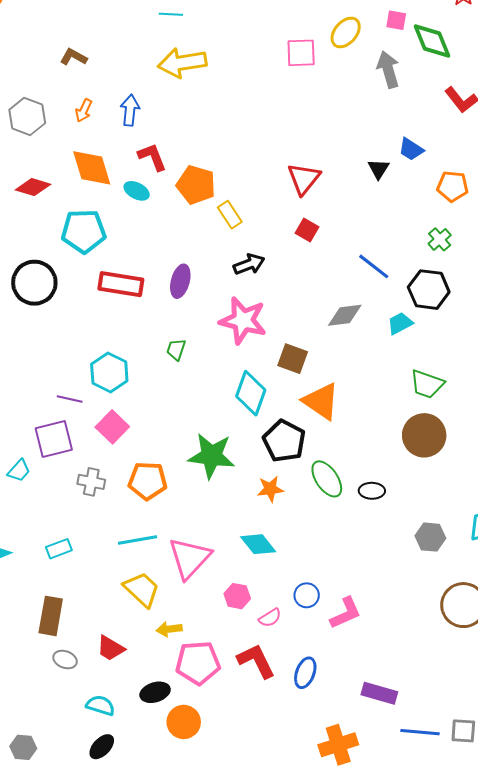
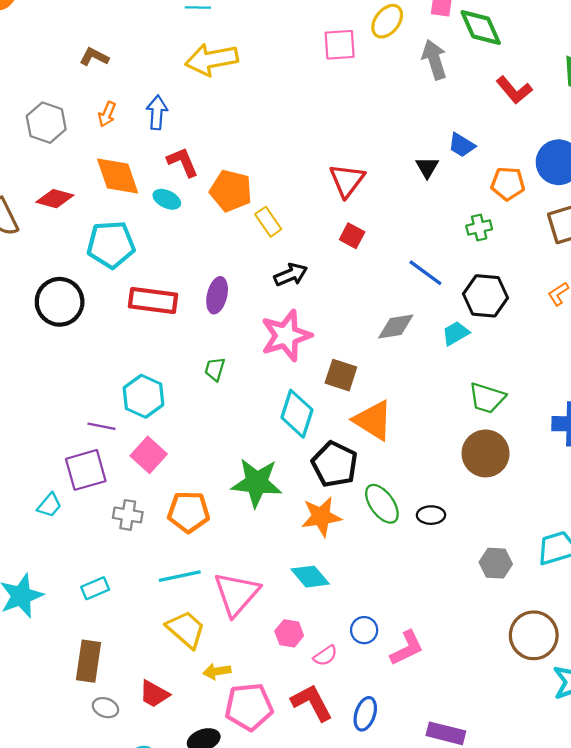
green cross: (440, 239) -> (479, 227), moved, turned 30
pink star: (243, 320) -> (286, 336), turned -30
orange star: (270, 489) -> (321, 517), size x1.4

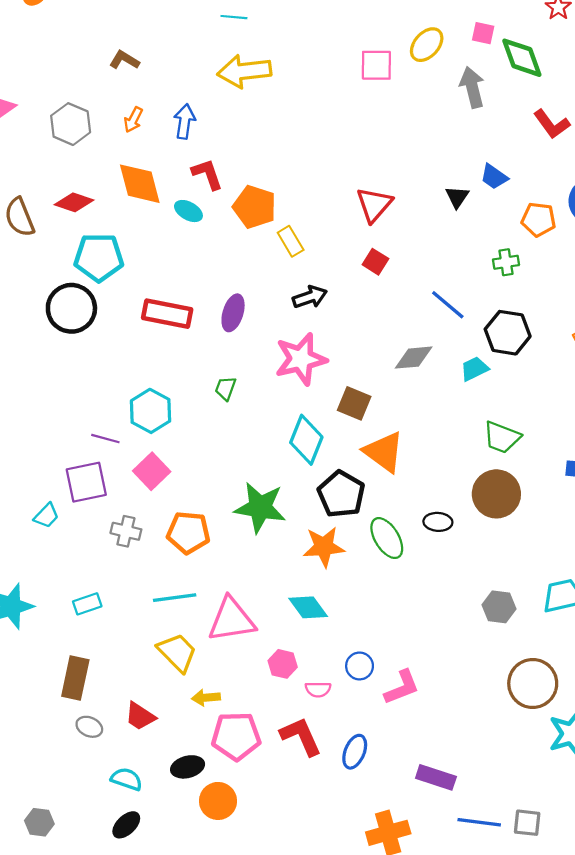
cyan pentagon: (111, 245) -> (99, 257), moved
black ellipse: (431, 515) -> (438, 522), moved
pink triangle: (236, 594) -> (231, 620), turned 36
pink semicircle: (325, 656) -> (318, 689), turned 30

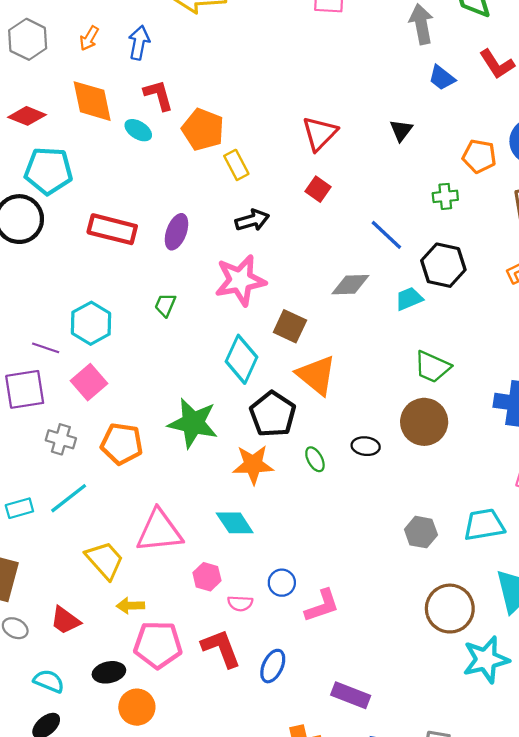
blue trapezoid: (494, 177) -> (442, 78), moved
green ellipse: (387, 538) -> (315, 459), size x0.6
cyan line: (175, 598) -> (69, 498), moved, turned -33

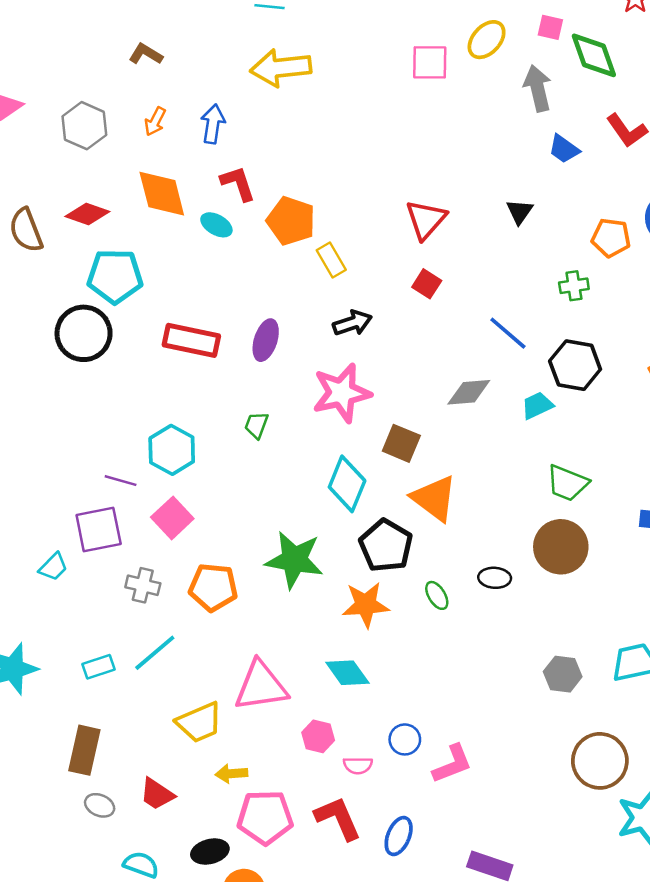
yellow trapezoid: (105, 560) -> (199, 722), turned 111

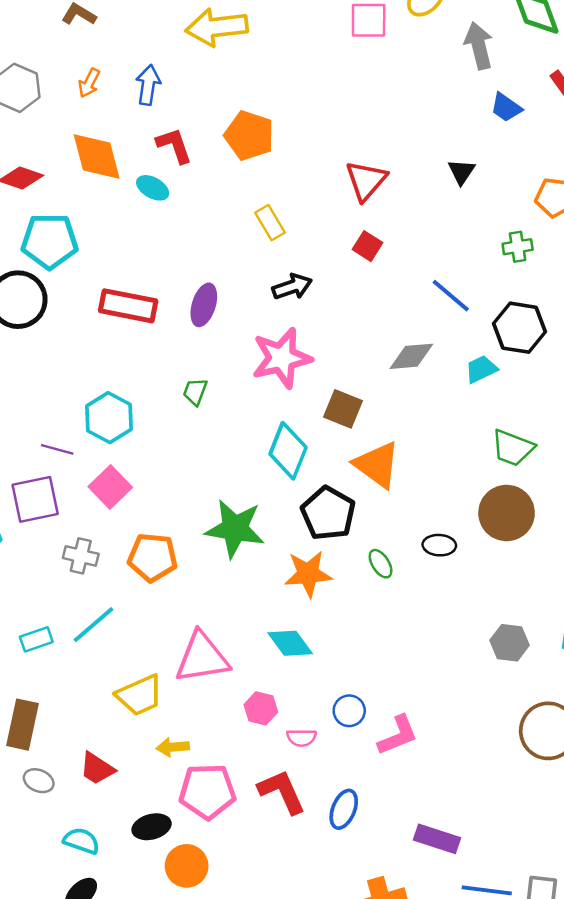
orange pentagon: (291, 221) -> (249, 135), moved

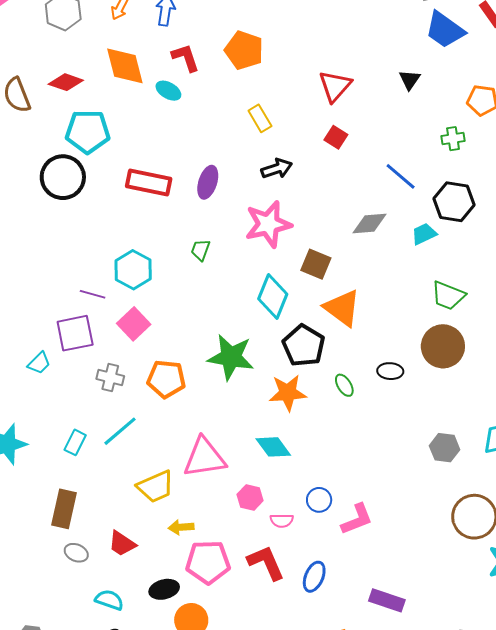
blue trapezoid: (506, 108) -> (445, 30), size x1.6
cyan rectangle: (36, 639) -> (75, 442), turned -45

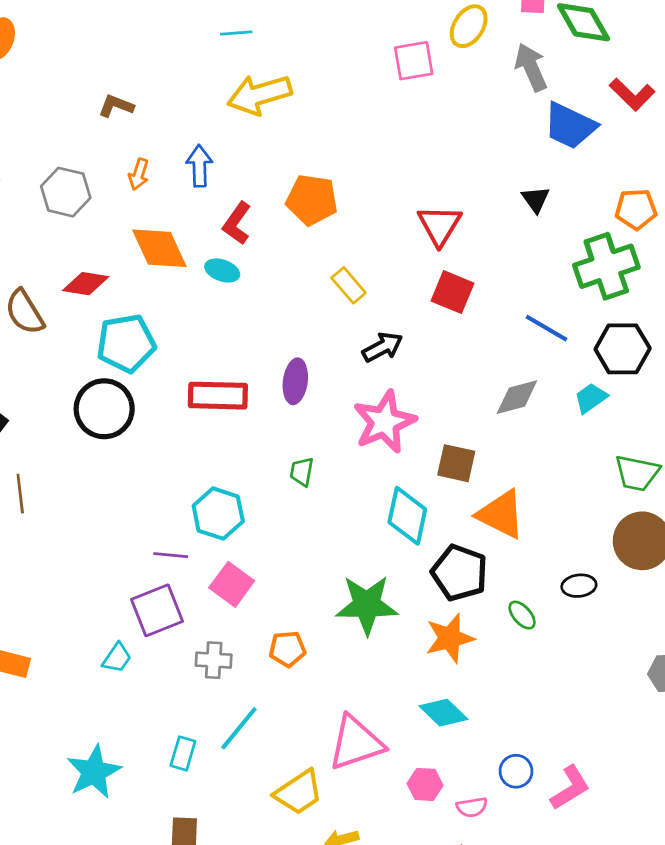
red L-shape: (186, 58) -> (237, 223), turned -116
red square: (336, 137) -> (453, 292), size x1.4
green cross: (453, 139) -> (606, 266), size x2.0
orange pentagon: (166, 379) -> (287, 649), size x0.7

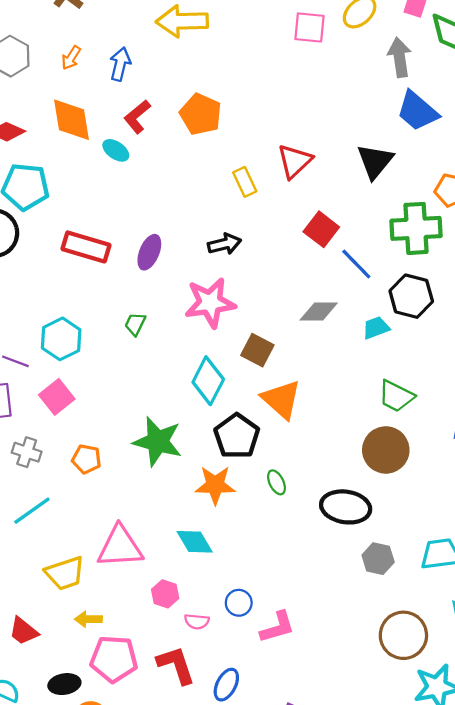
black triangle: (536, 199) -> (375, 161), size x1.6
yellow rectangle: (349, 285) -> (245, 182), moved
red square: (453, 292) -> (321, 229), moved
black ellipse: (579, 586) -> (346, 507), moved, size x1.8

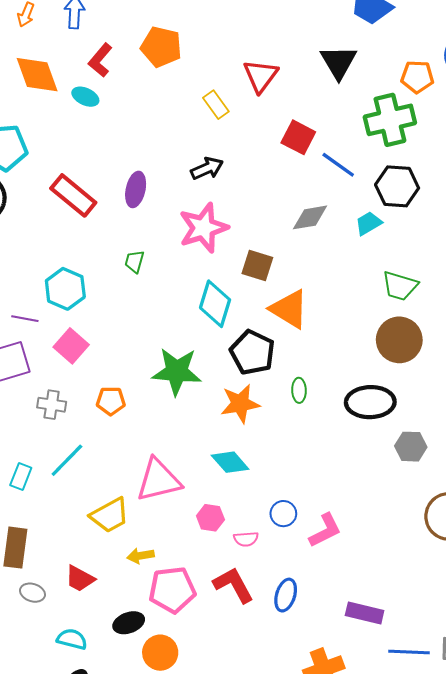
red rectangle: (86, 247) -> (73, 195), turned 33
green ellipse: (277, 482) -> (299, 390), turned 35

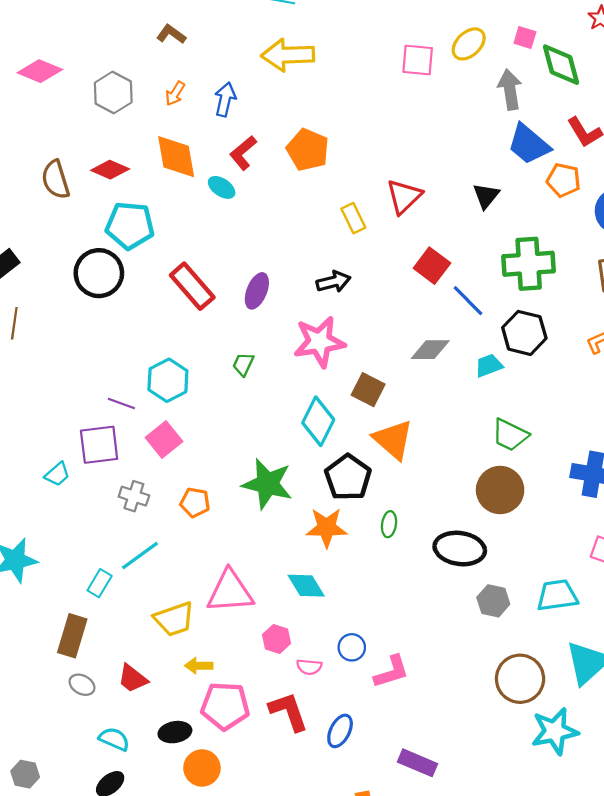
black triangle: (339, 62) -> (486, 196), size x0.7
orange pentagon: (417, 77) -> (564, 180), moved
cyan rectangle: (21, 476) -> (100, 583), moved

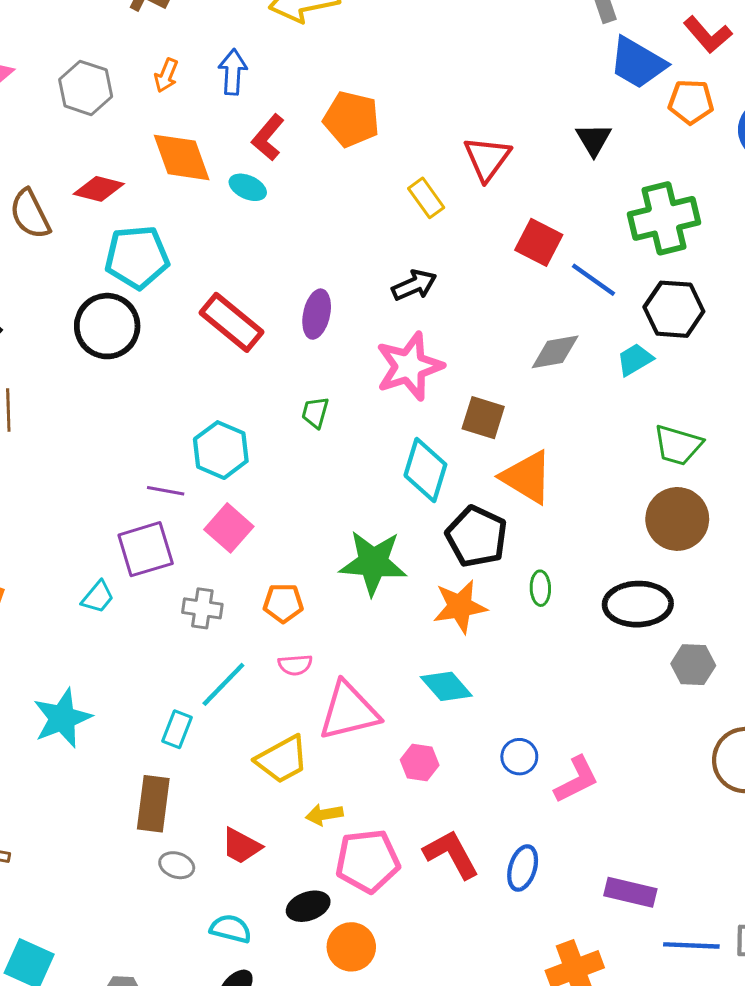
pink semicircle: (309, 667) -> (295, 665), moved

